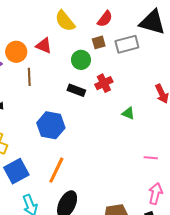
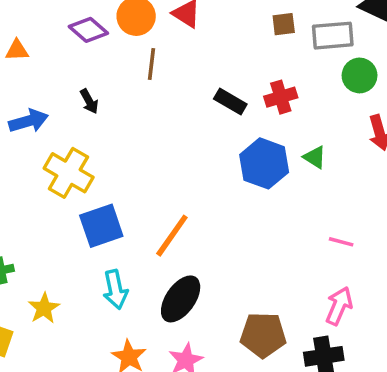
green circle: (81, 60) -> (360, 75), moved
blue hexagon: (51, 125) -> (264, 163), moved

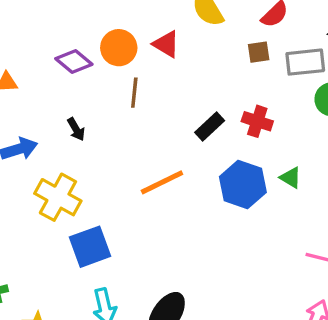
red cross: (281, 97) -> (257, 121), turned 36
black rectangle: (230, 101) -> (210, 126), turned -72
orange line: (172, 236) -> (162, 182), moved, turned 30

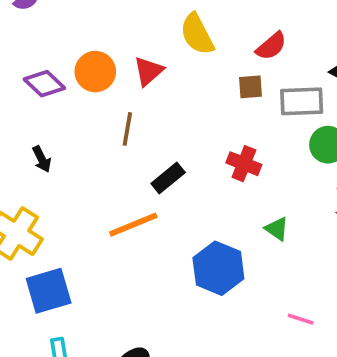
red triangle: (166, 44) -> (148, 71), turned 44
brown line: (134, 93) -> (127, 129), moved
black rectangle: (210, 126) -> (168, 178), moved
blue hexagon: (243, 184) -> (218, 268), moved

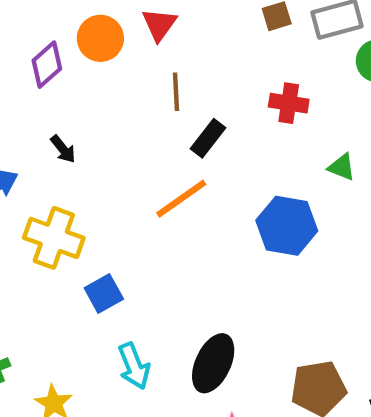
purple diamond: (44, 84) -> (47, 65), turned -72
brown line: (127, 129) -> (176, 92), moved
blue square: (49, 291) -> (104, 294), size x0.7

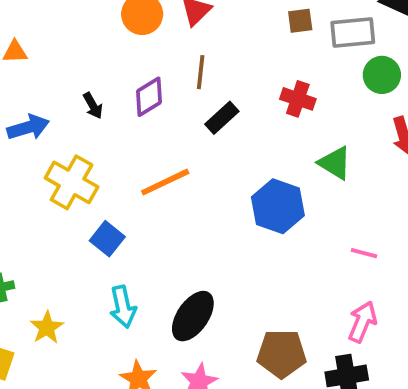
purple diamond: (47, 65) -> (149, 97), moved
green triangle: (342, 167) -> (335, 163), size x1.4
orange line: (181, 199) -> (165, 182), moved
blue square: (104, 294) -> (107, 239), turned -32

